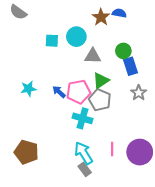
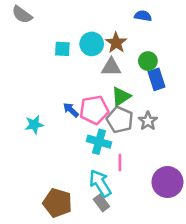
brown star: (101, 17) -> (116, 43), moved
cyan star: (28, 89) -> (34, 125), moved
gray star: (139, 93) -> (148, 121), moved
pink line: (112, 149) -> (120, 162), moved
brown pentagon: (26, 152) -> (57, 203), moved

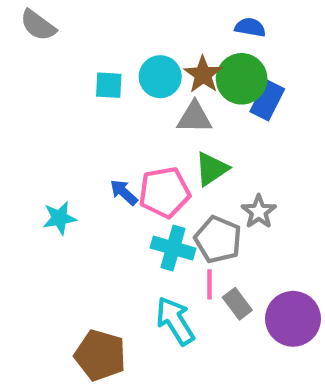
green circle: (148, 61) -> (242, 79), moved, size x1.5
blue rectangle: (156, 79) -> (267, 100), moved, turned 45
gray pentagon: (120, 120) -> (218, 239), moved
gray rectangle: (101, 203) -> (237, 304), moved

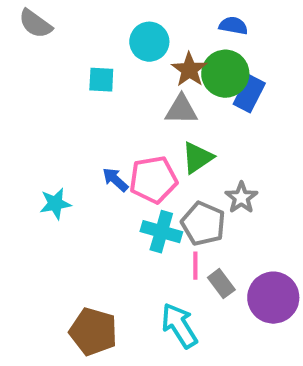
cyan circle: (160, 77) -> (149, 42), moved
cyan arrow: (175, 321) -> (179, 326), moved

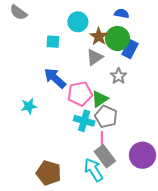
gray triangle: (181, 110) -> (95, 57), turned -36
green triangle: (197, 158) -> (100, 99), moved
blue arrow: (115, 180) -> (55, 78), moved, size x1.6
gray star: (241, 198) -> (119, 76), moved
gray rectangle: (221, 284) -> (105, 156), moved, size x1.5

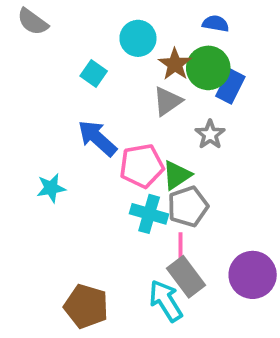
cyan square: (53, 42) -> (94, 73), turned 32
gray pentagon: (106, 117) -> (188, 207), turned 30

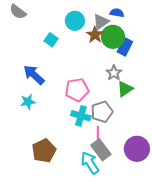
gray triangle: (168, 101) -> (101, 22), moved
blue arrow: (97, 138) -> (34, 75), moved
green triangle: (177, 175) -> (125, 89), moved
brown pentagon: (86, 306) -> (44, 151), moved, turned 30

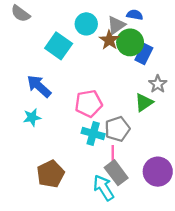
cyan square: (51, 40) -> (59, 46), size x1.6
gray star: (114, 73) -> (158, 84), moved

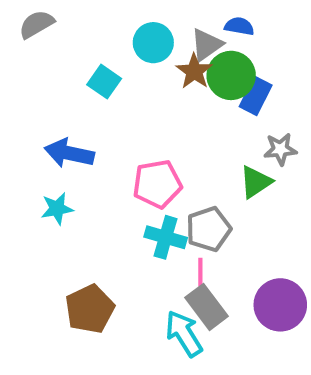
gray semicircle: (21, 14) -> (36, 24), turned 114
cyan square: (59, 46) -> (104, 82), size x0.7
gray star: (158, 84) -> (280, 149), turned 30
blue arrow: (39, 86) -> (69, 153), turned -30

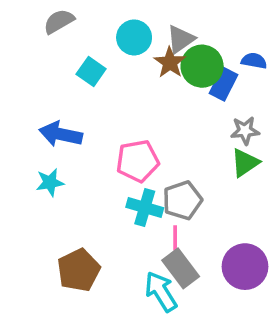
gray semicircle: (36, 24) -> (59, 21), moved
blue semicircle: (239, 26) -> (254, 61), moved
green triangle: (256, 182) -> (245, 163), moved

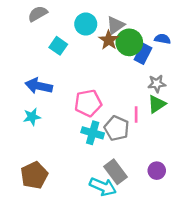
gray pentagon: (182, 200) -> (117, 128), turned -30
pink line: (175, 238) -> (136, 115), moved
purple circle: (245, 267) -> (157, 171), size x0.6
brown pentagon: (79, 270) -> (34, 175), moved
cyan arrow: (161, 292) -> (103, 187), turned 145

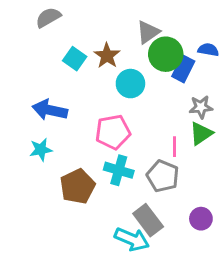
cyan circle: (86, 24) -> (130, 84), moved
brown star: (109, 40) -> (107, 56), moved
gray pentagon: (117, 128) -> (163, 176), moved
brown pentagon: (34, 175) -> (78, 186), moved

